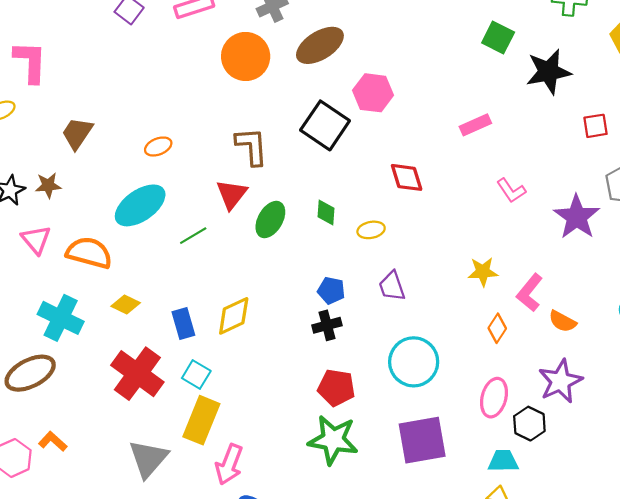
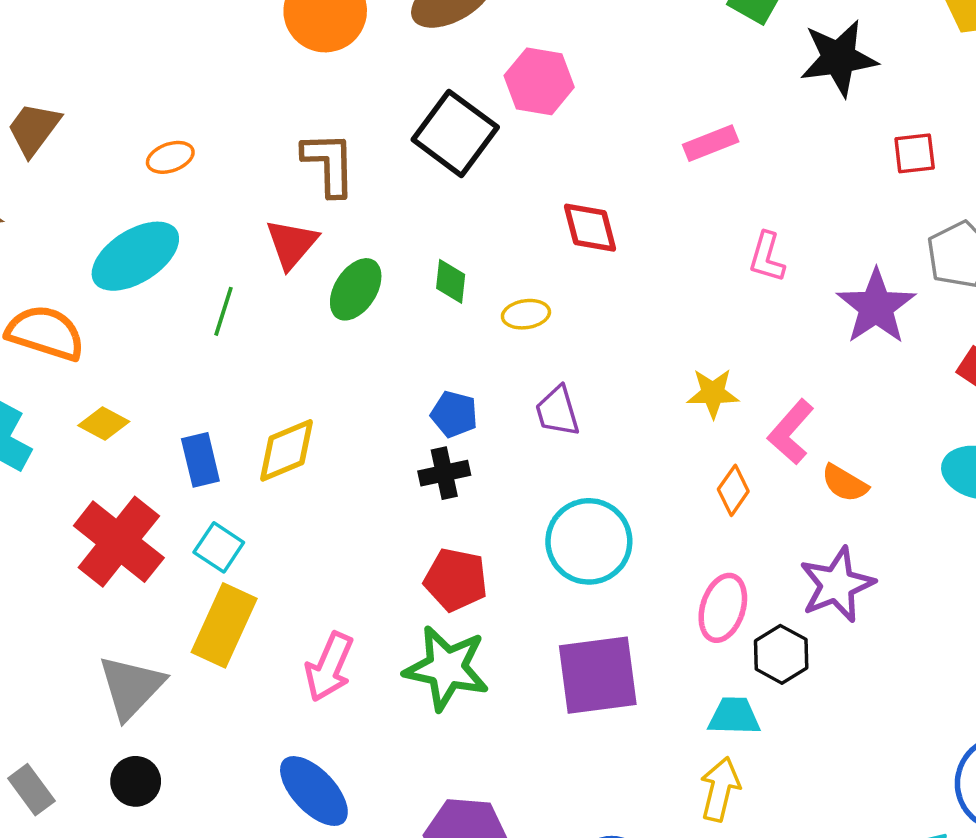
pink L-shape: (511, 190) -> (767, 257), turned 48
green line: (193, 236) -> (223, 311), turned -44
pink arrow: (229, 464) -> (329, 667), moved

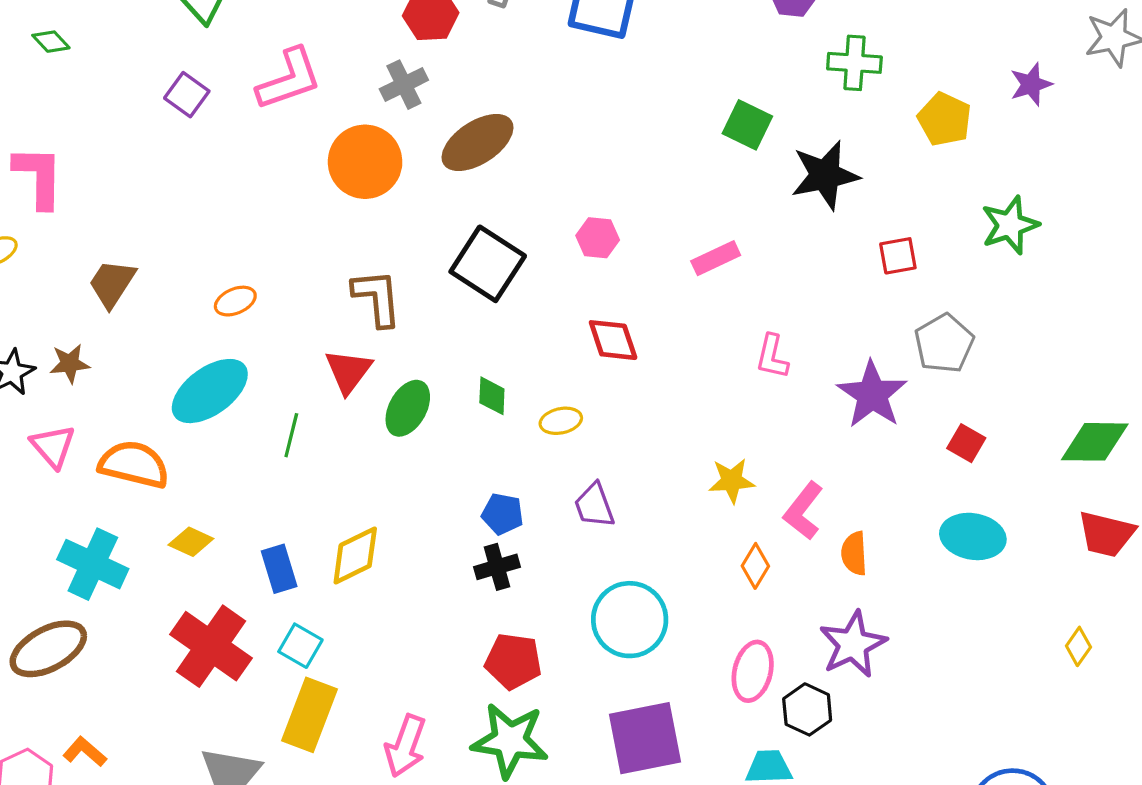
pink hexagon: (539, 81) -> (598, 238), moved, size x0.7
orange semicircle: (845, 483) -> (854, 553), turned 60

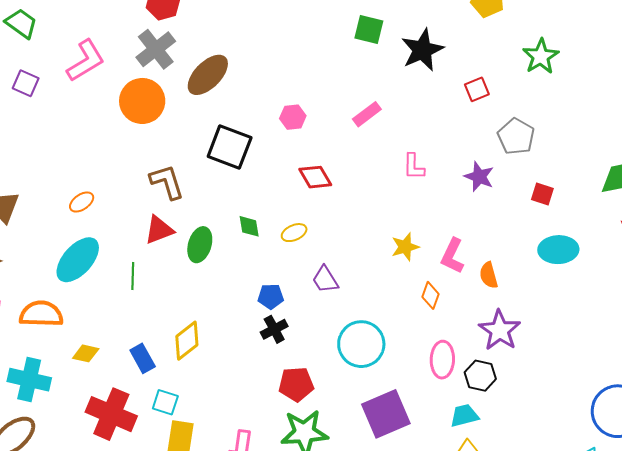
gray cross: (404, 85) -> (156, 49), size x1.4
red triangle: (348, 371) -> (159, 230), turned 44
purple star: (872, 394) -> (479, 177), size x0.7

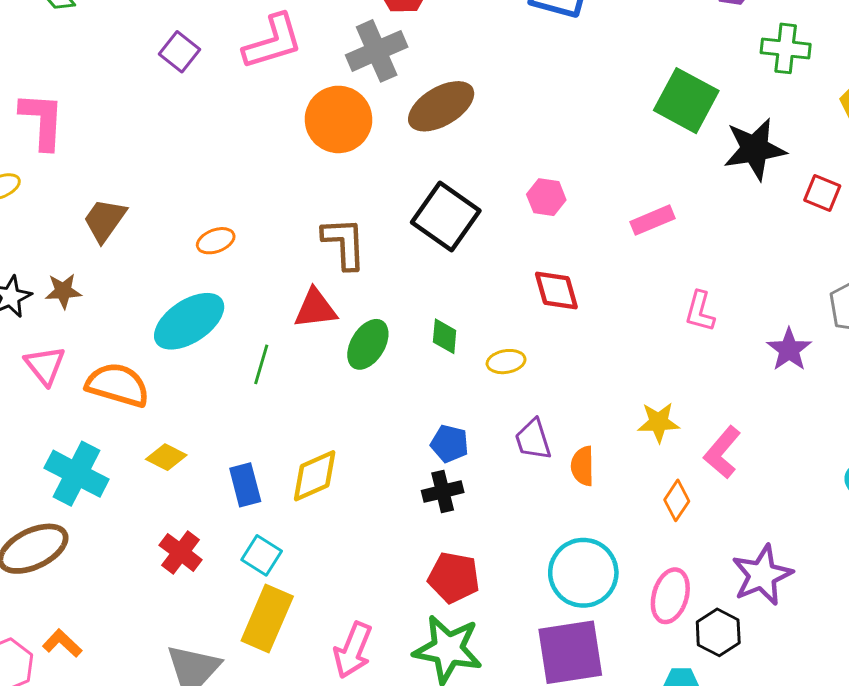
green square: (369, 29) -> (686, 101), size x1.4
red square: (477, 89) -> (822, 193), moved, turned 30
orange semicircle: (489, 275) -> (583, 466), moved
cyan circle: (361, 344) -> (583, 573), moved
red cross: (111, 414) -> (181, 552), size x0.6

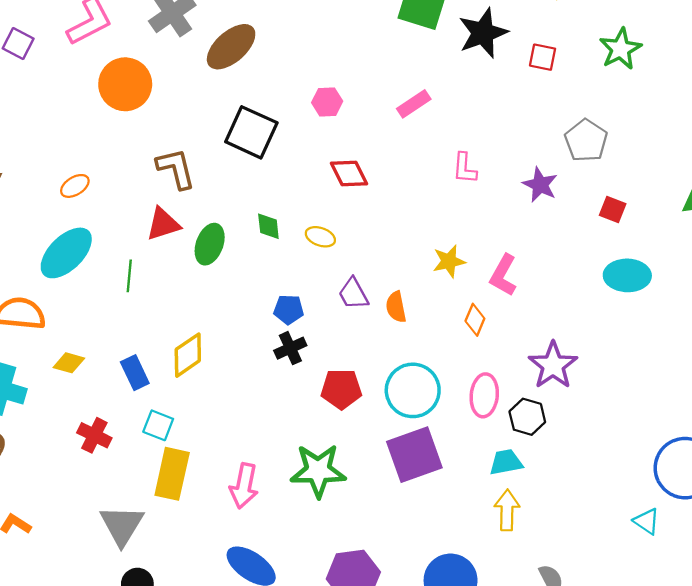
orange circle: (338, 119) -> (125, 84), moved
yellow ellipse: (506, 362) -> (320, 237), turned 40
red pentagon: (454, 578) -> (341, 389), moved

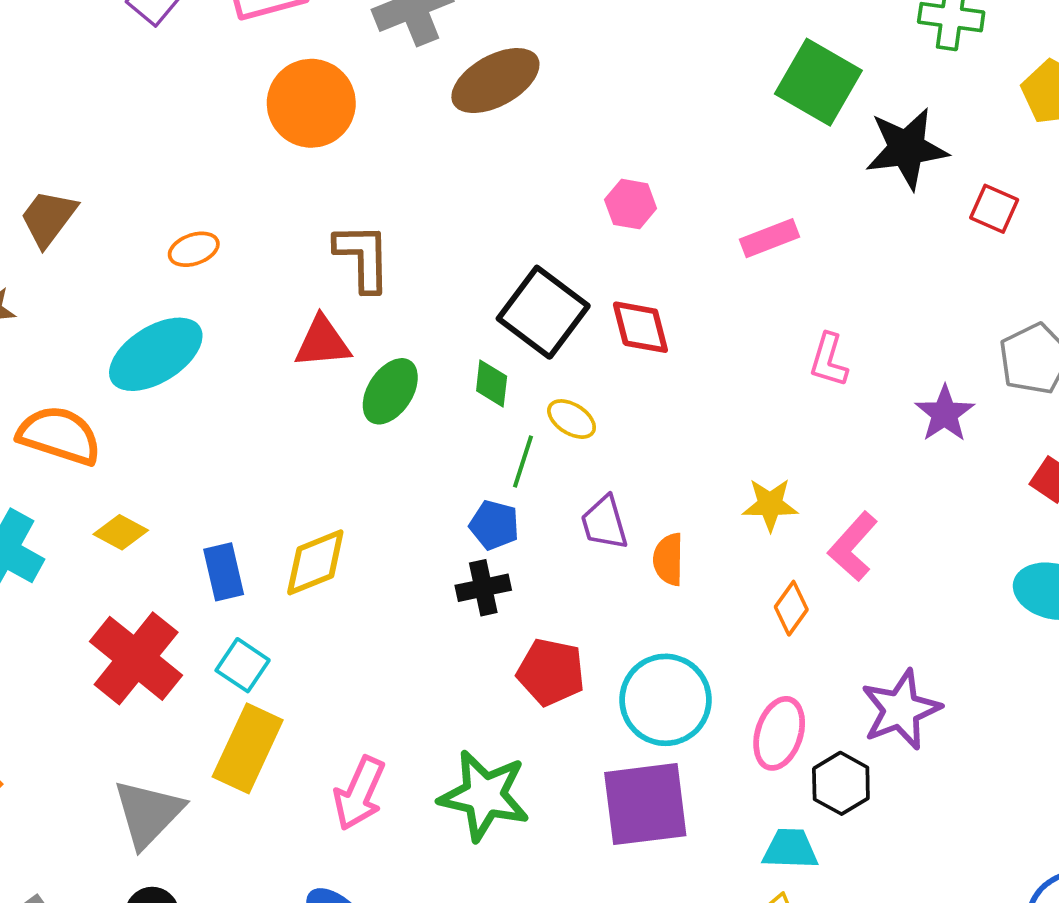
black square: (251, 132) -> (543, 312), moved
green line: (129, 276) -> (523, 461), moved
red cross: (94, 435) -> (136, 658), size x1.6

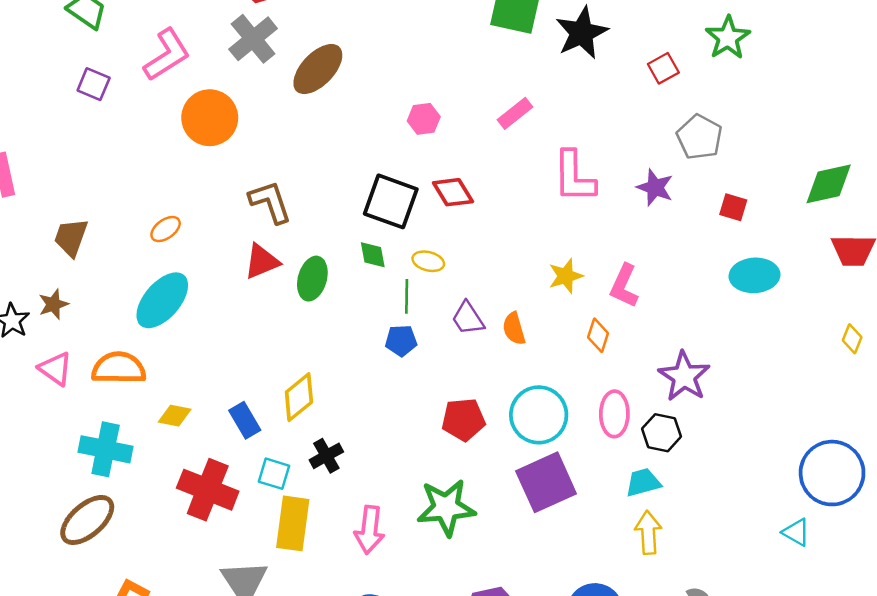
red square: (994, 209) -> (663, 68), moved, turned -36
pink L-shape: (829, 360) -> (574, 177), size x1.6
black cross: (483, 588) -> (326, 456), moved

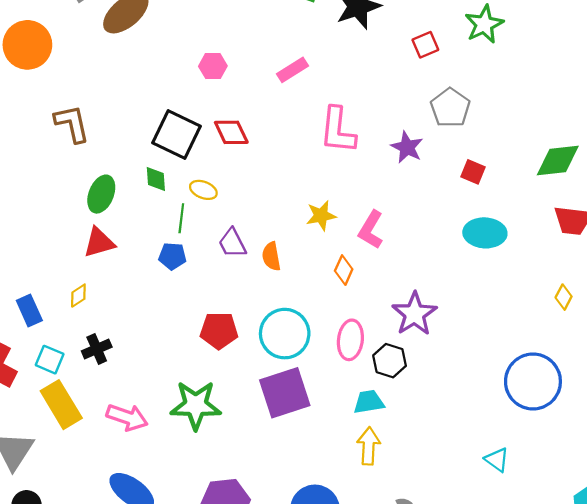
red triangle: (262, 261) -> (99, 242), moved
yellow diamond: (299, 397) -> (78, 296), size x0.6
blue circle: (832, 473) -> (533, 381), moved
yellow rectangle: (293, 523) -> (61, 405), turned -45
pink arrow: (369, 530) -> (127, 417), turned -84

